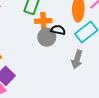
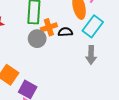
gray circle: (47, 37) -> (37, 39), moved

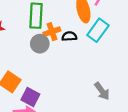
gray arrow: (91, 55) -> (102, 91), moved, turned -36

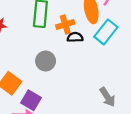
orange cross: (52, 32) -> (65, 25), moved
gray circle: (40, 44) -> (46, 61), moved

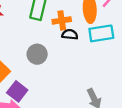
cyan rectangle: (106, 32) -> (101, 33), turned 35

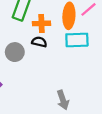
black semicircle: (70, 34) -> (39, 42), moved

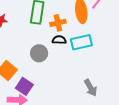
cyan rectangle: (77, 40) -> (81, 42), moved

